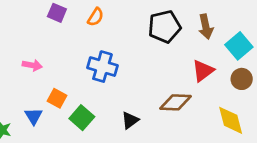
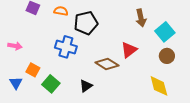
orange semicircle: (96, 17) -> (61, 11), turned -112
black pentagon: (164, 27) -> (86, 23), moved
red triangle: (203, 71) -> (129, 50), moved
brown diamond: (175, 102) -> (107, 64), moved, turned 30

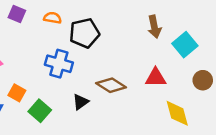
red triangle: (129, 50) -> (156, 78), moved, turned 36
brown circle: (167, 56) -> (203, 80), moved
black triangle: (86, 86) -> (81, 102), moved

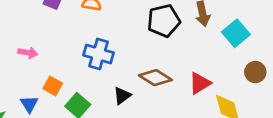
black pentagon: (84, 33) -> (164, 21), moved
red triangle: (156, 78) -> (200, 83), moved, turned -30

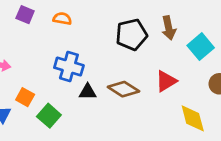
red triangle: (200, 83) -> (166, 81), moved
black triangle: (122, 96) -> (88, 92), moved, turned 36

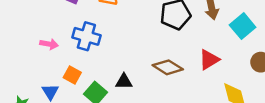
blue cross: (69, 66) -> (86, 36), moved
black triangle: (88, 92) -> (124, 82), moved

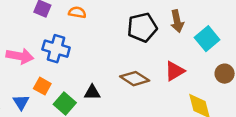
pink arrow: (49, 44) -> (20, 56), size x1.5

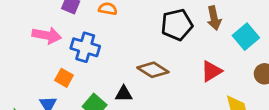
pink arrow: (20, 56) -> (47, 35), moved
brown diamond: (135, 79) -> (153, 70), moved
orange square: (42, 86) -> (64, 78), moved

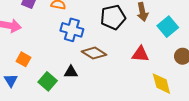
blue cross: (85, 47) -> (72, 30), moved
red triangle: (211, 71) -> (140, 54), turned 36

